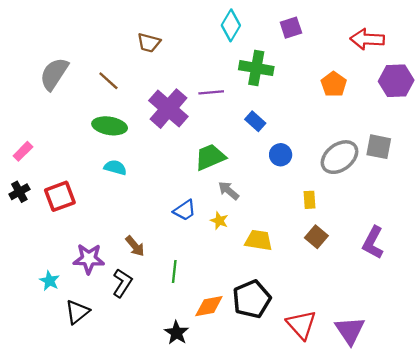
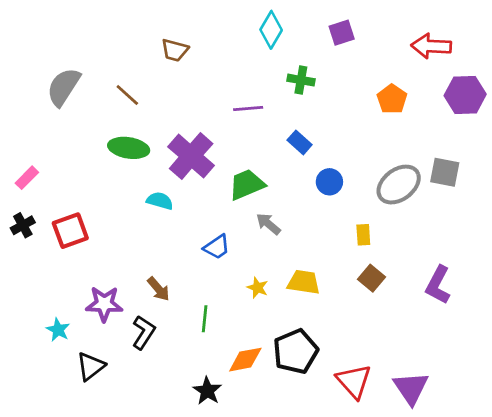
green cross: (256, 68) -> (301, 80), size x0.7
purple cross: (168, 109) -> (191, 156), moved
cyan semicircle: (115, 167) -> (160, 201), moved
yellow star: (219, 221) -> (258, 288), moved

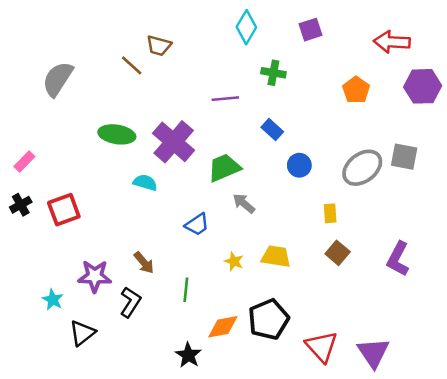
brown line: (127, 95) -> (132, 65), moved

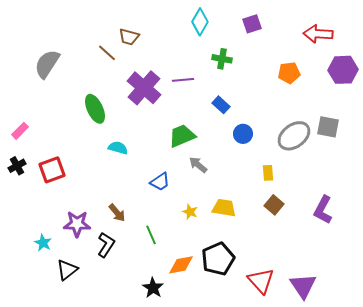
orange pentagon: (356, 90) -> (289, 73), turned 30
green ellipse: (117, 134) -> (95, 109), turned 56
purple cross: (174, 142) -> (144, 88), moved
green line: (186, 290) -> (151, 235), turned -30

